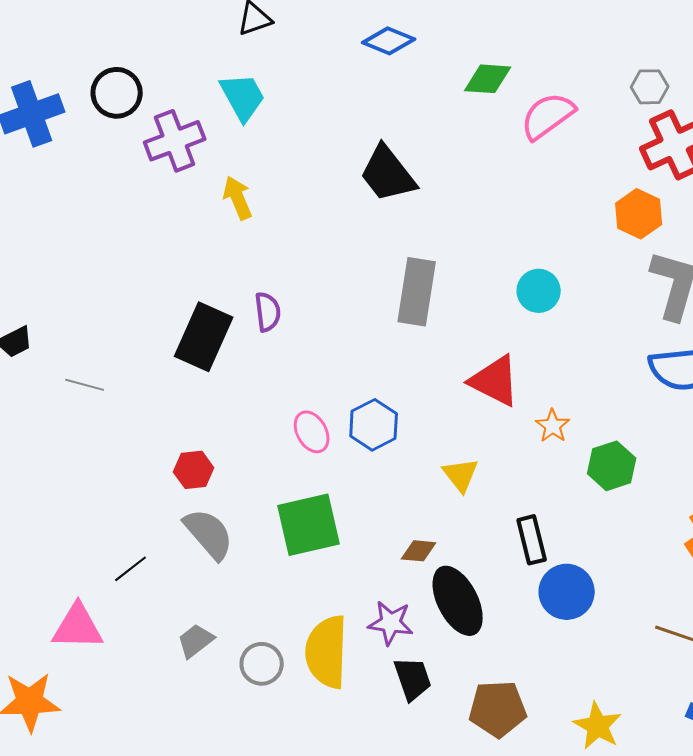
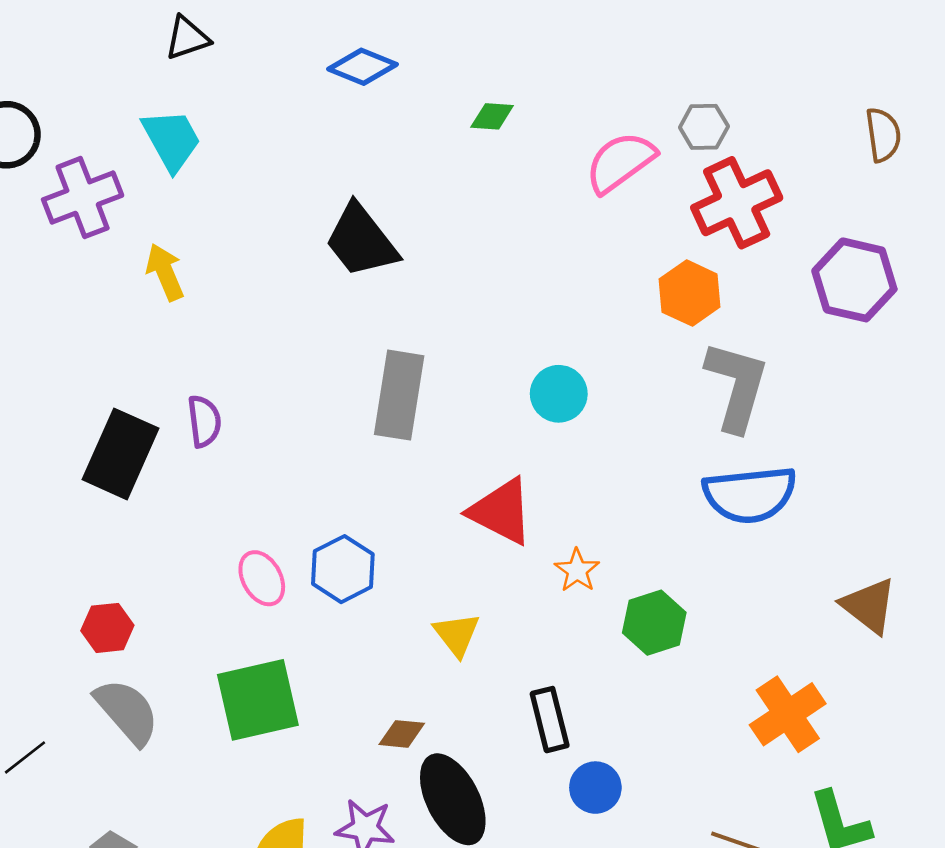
green diamond: (488, 79) -> (492, 116), size x0.7
pink semicircle: (548, 116) -> (620, 162), moved
blue circle: (567, 592) -> (595, 788), size x0.7

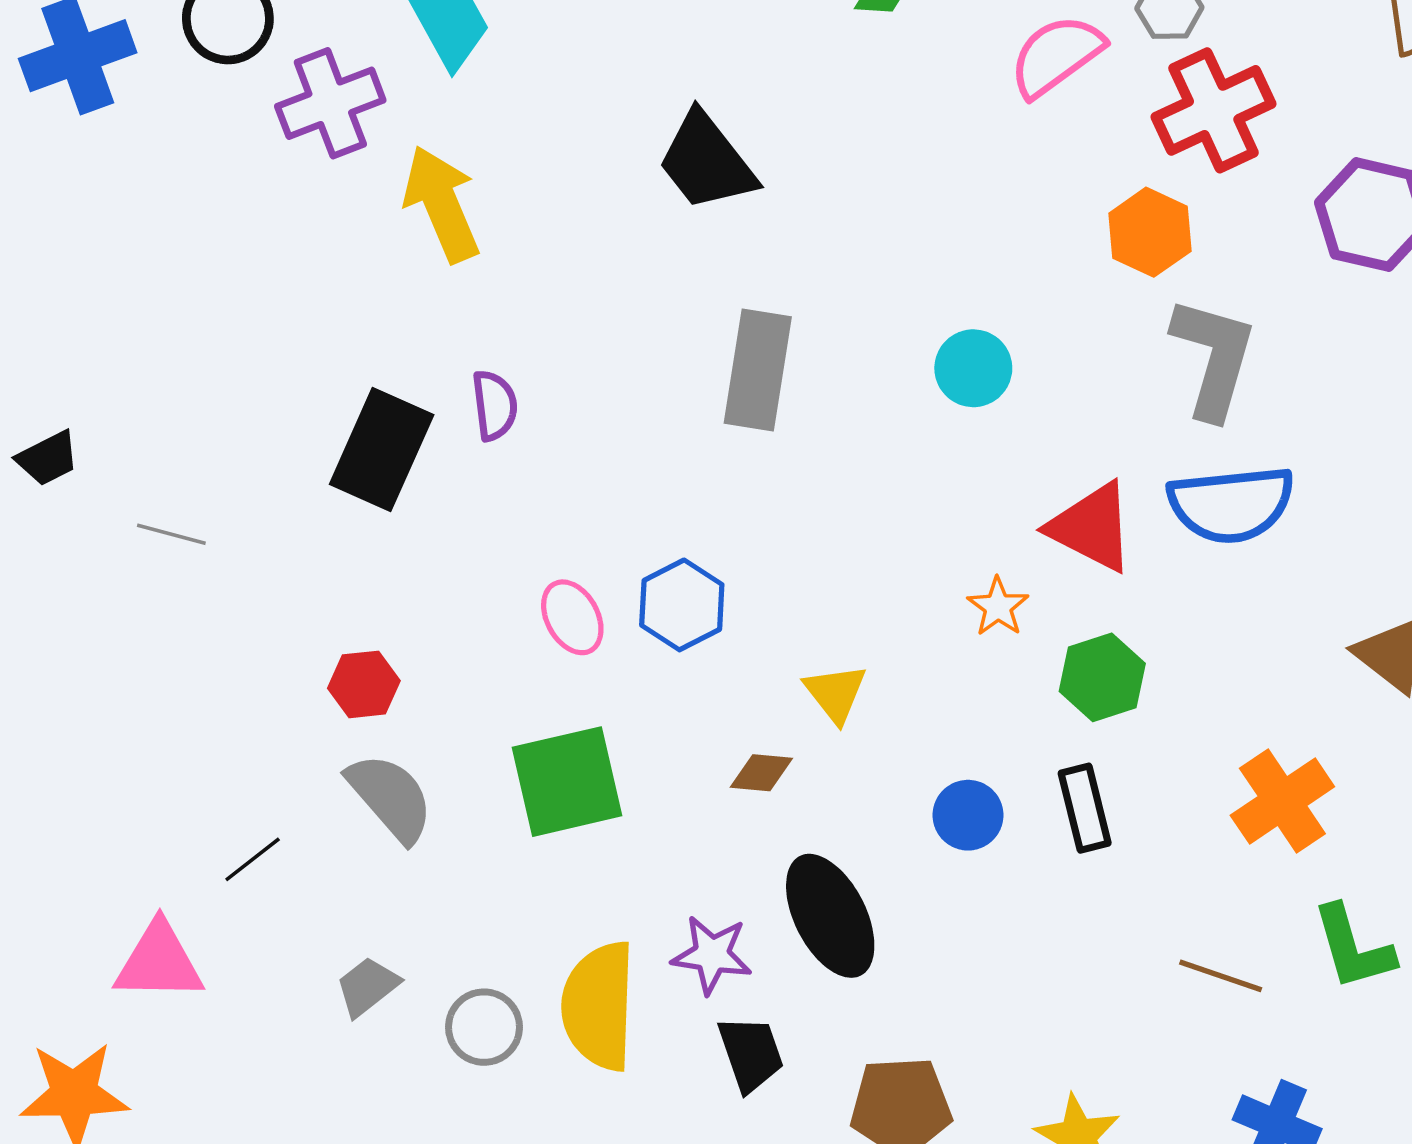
yellow arrow: (165, 272) -> (442, 204), size x1.5
red triangle: (501, 512) -> (1092, 527), moved
black rectangle: (550, 720) -> (1085, 808), moved
brown diamond: (402, 734) -> (761, 773), moved
blue circle: (595, 788) -> (968, 815), moved

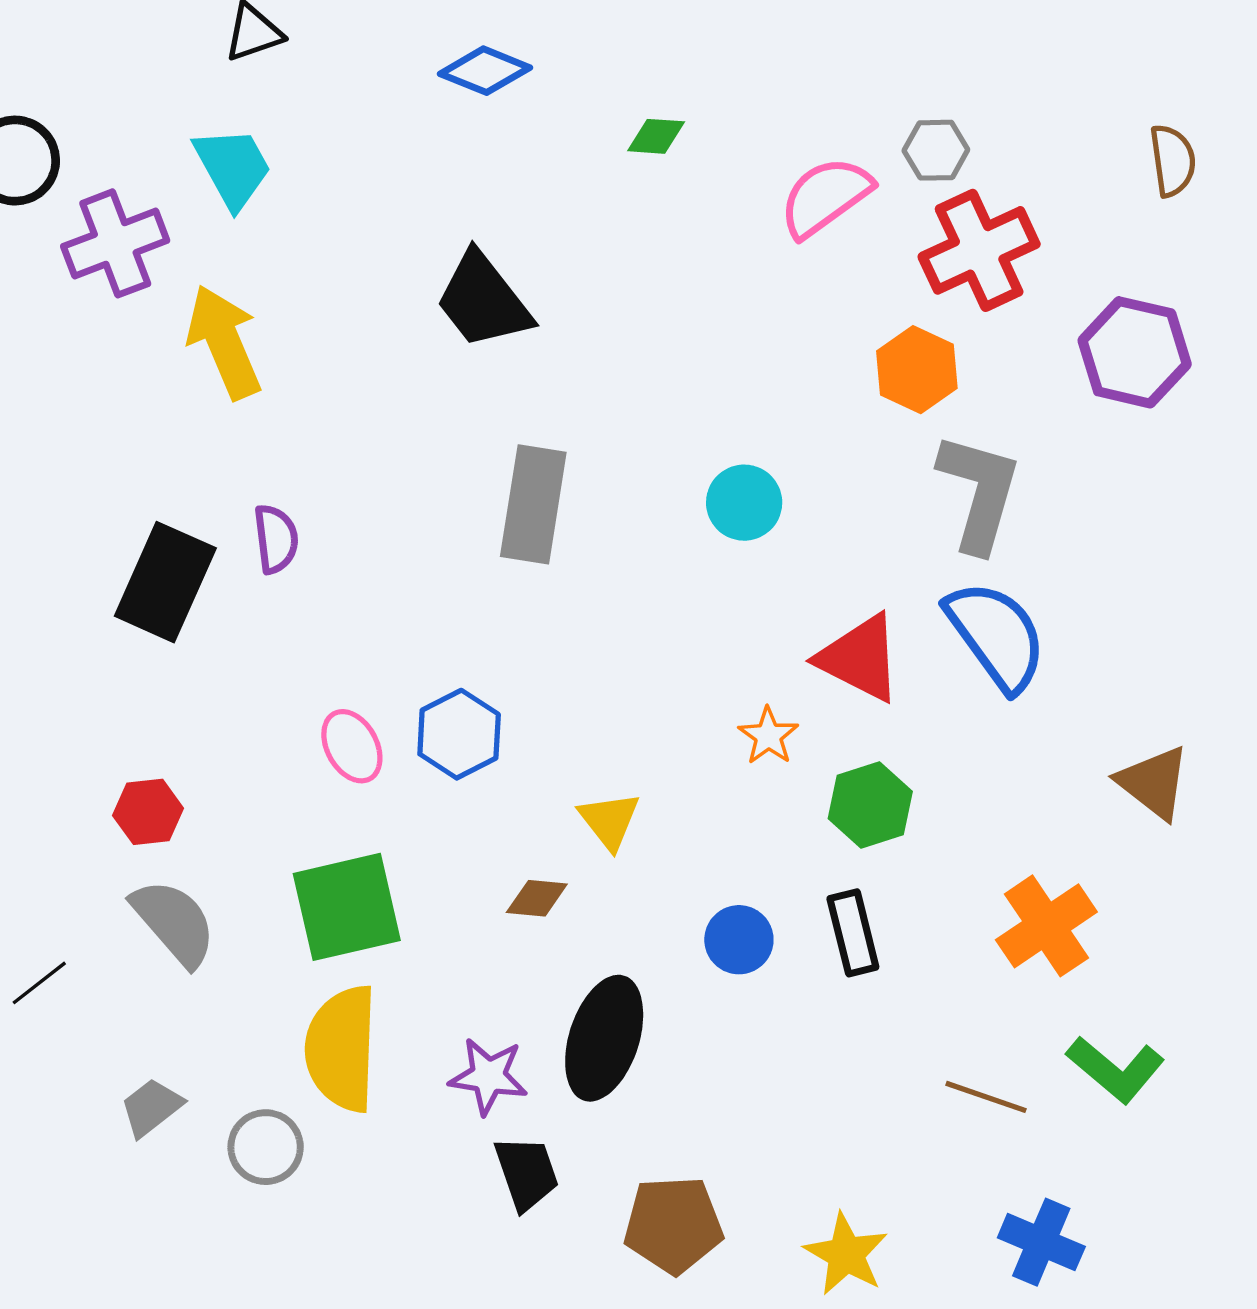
blue semicircle: (1231, 504) -> (996, 636), turned -120
black ellipse: (830, 916) -> (604, 1038), turned 45
green L-shape: (1353, 948) -> (1116, 1069), turned -34
yellow semicircle: (599, 1006) -> (342, 1049), moved

